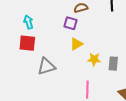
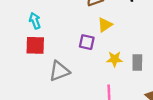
purple square: (71, 23) -> (87, 42), moved
yellow triangle: (76, 44) -> (105, 25), moved

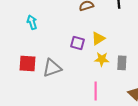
yellow triangle: (105, 25) -> (98, 38), moved
red square: (35, 45) -> (28, 63), moved

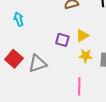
red square: (28, 63) -> (14, 59), turned 36

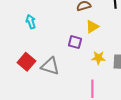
yellow triangle: (82, 36) -> (92, 27), moved
gray triangle: (37, 64) -> (50, 66), turned 36

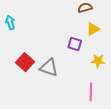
cyan arrow: (31, 22) -> (10, 23), moved

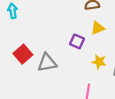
gray triangle: (49, 68) -> (47, 63), turned -36

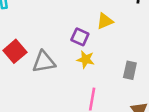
yellow star: (99, 62) -> (86, 59), moved

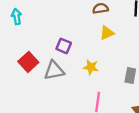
purple square: (80, 37) -> (64, 46), moved

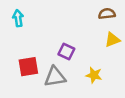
red square: (28, 62) -> (28, 67), turned 30

